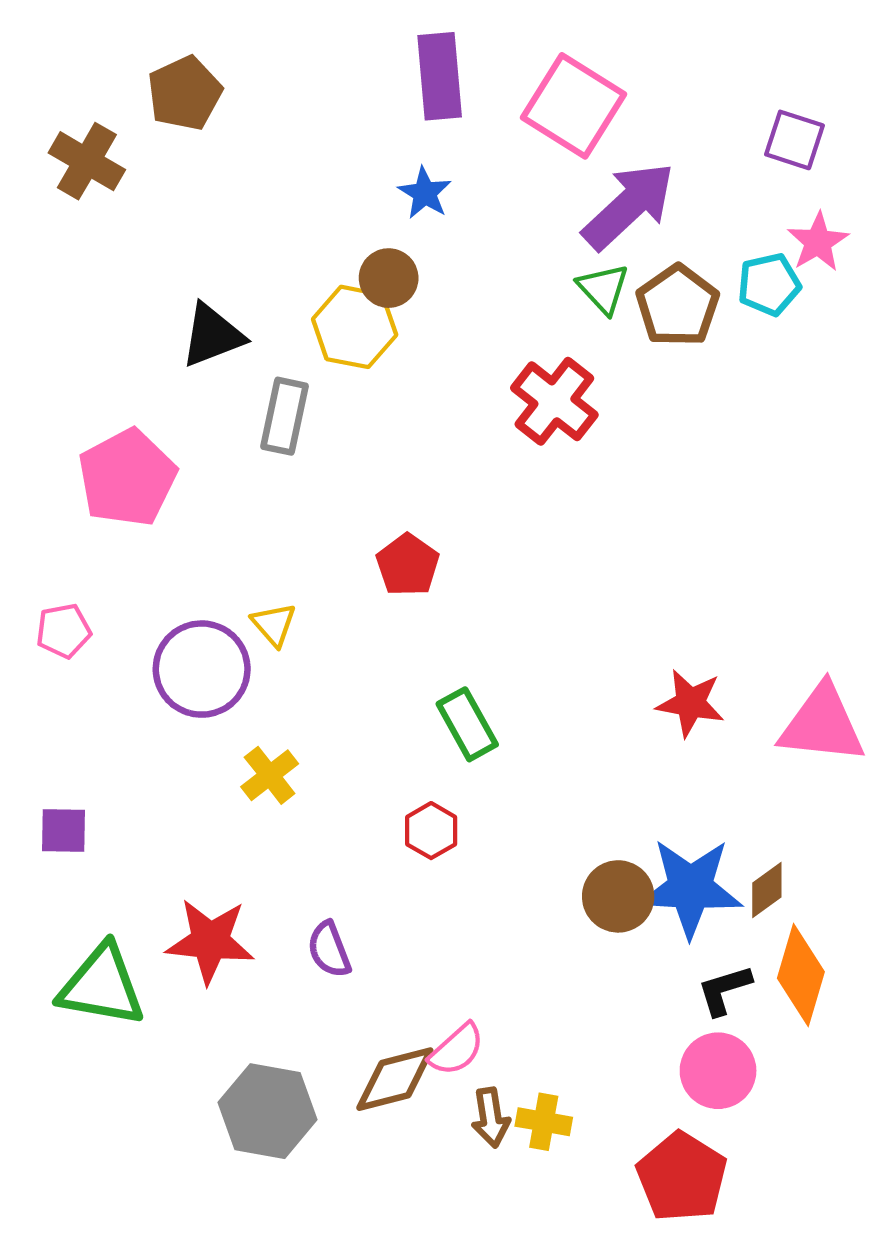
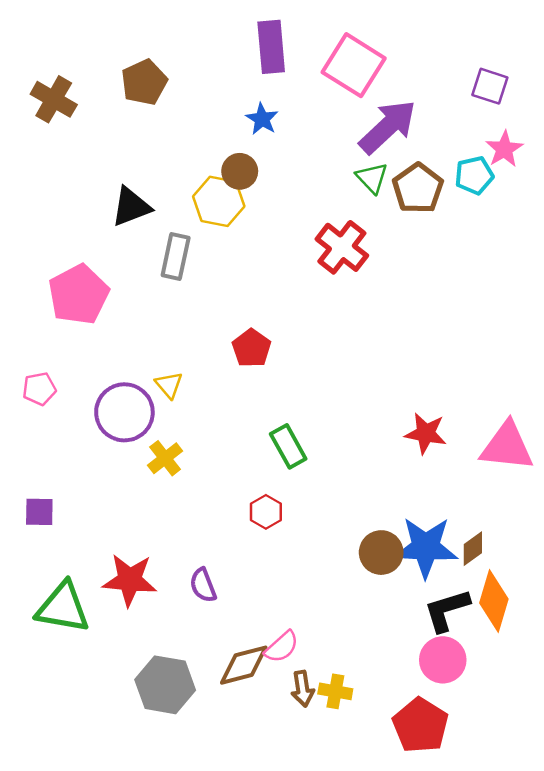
brown pentagon: (185, 93) -> (144, 82), moved
yellow cross: (270, 775) -> (165, 458), moved
black L-shape: (724, 990) -> (447, 610), size x1.4

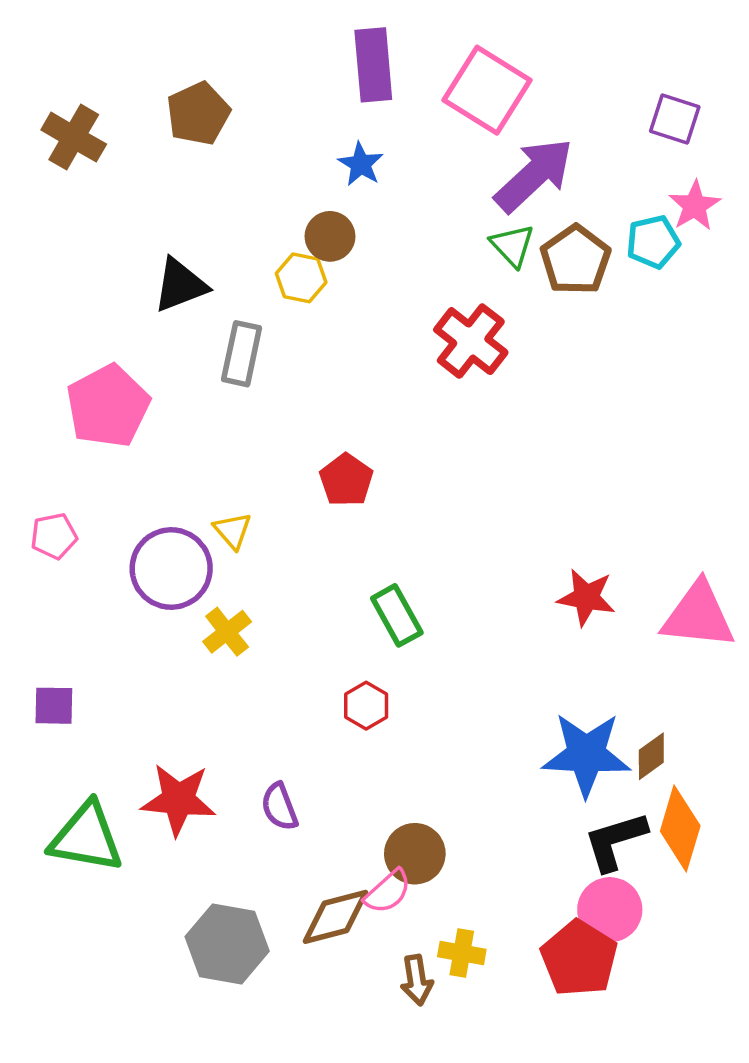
yellow hexagon: (219, 201) -> (301, 278), size x0.7
brown circle: (381, 553) -> (415, 854), moved
brown arrow: (303, 689) -> (417, 980), moved
red pentagon: (420, 725) -> (579, 958), moved

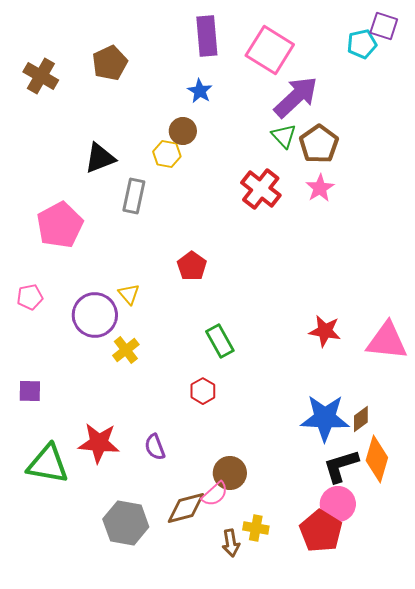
purple square: (675, 119) -> (384, 26), moved
pink star: (695, 206) -> (320, 188), moved
cyan pentagon: (653, 242) -> (362, 44), moved

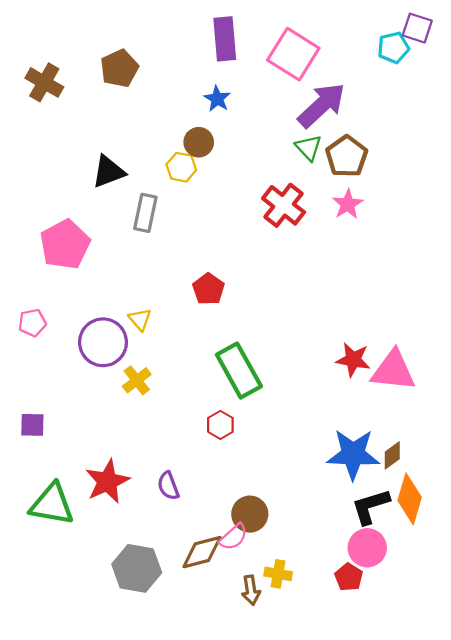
green rectangle: (220, 341) -> (239, 371), size x1.5
pink triangle: (387, 341) -> (393, 371), moved
red star: (99, 443) -> (107, 481), turned -30
red pentagon: (321, 531) -> (349, 577), size x0.6

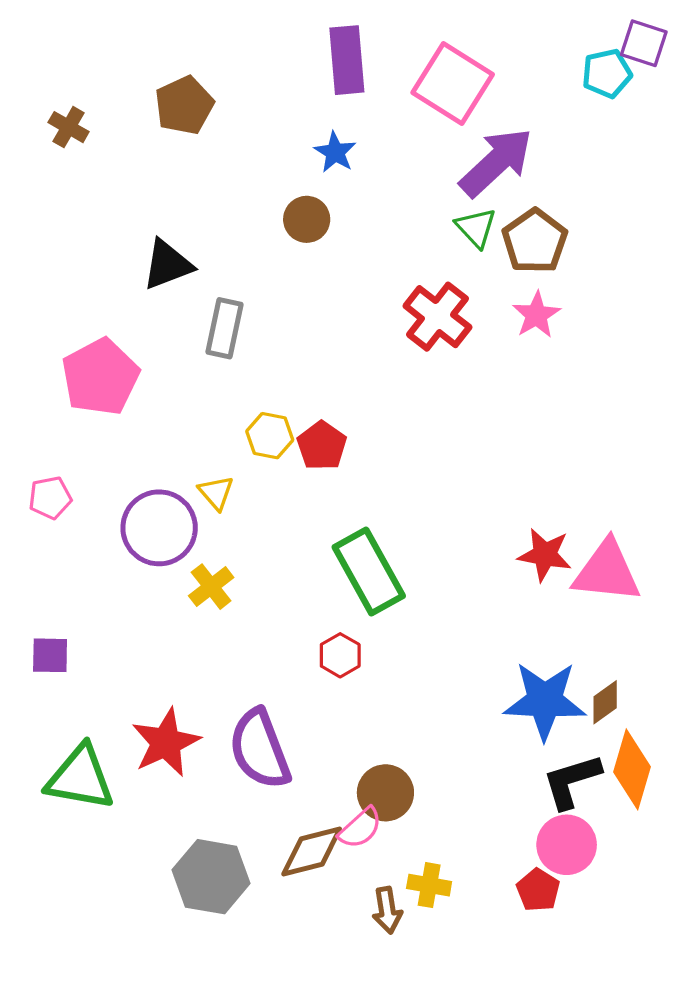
brown cross: (44, 82) -> (69, 127), size x0.7
yellow hexagon: (181, 167) -> (270, 436), moved
purple semicircle: (168, 486) -> (260, 749), size x1.8

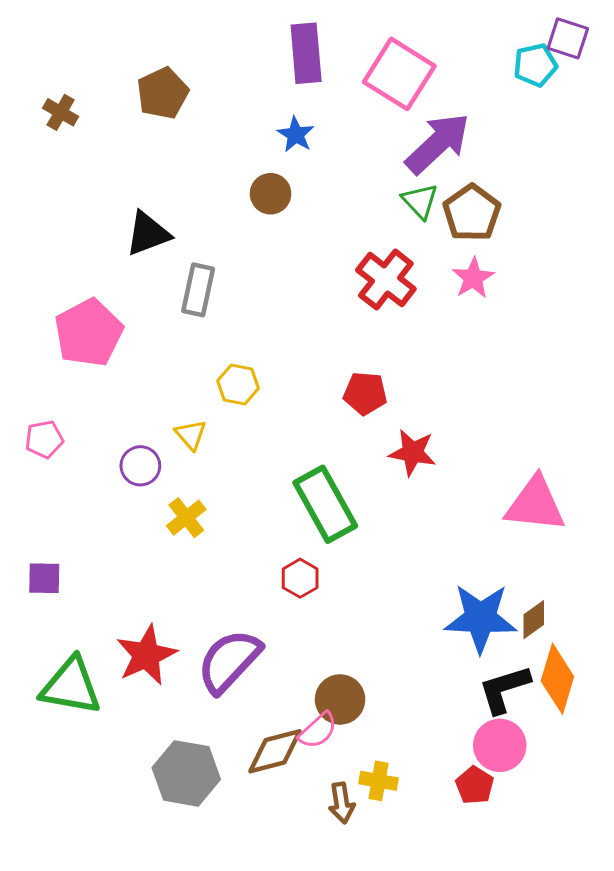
red pentagon: (322, 446) -> (365, 393), moved, turned -30
purple circle: (159, 528) -> (140, 466), size x0.6
red star: (545, 555) -> (413, 453), moved
purple semicircle: (260, 749) -> (229, 661), turned 64

